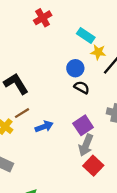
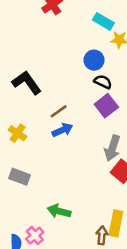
brown line: (22, 113) -> (59, 111), moved
purple square: (83, 125) -> (106, 106), moved

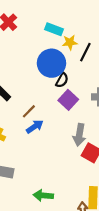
blue circle: (94, 60) -> (51, 63), size x1.6
black semicircle: (103, 82) -> (62, 80), turned 104

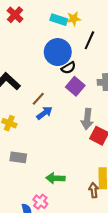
yellow star: (70, 42) -> (74, 19), moved
black semicircle: (62, 80) -> (68, 68), turned 32

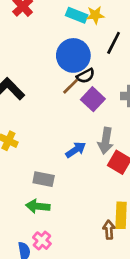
brown line: (38, 99) -> (71, 86), moved
blue arrow: (44, 113) -> (76, 150), moved
gray rectangle: (18, 157) -> (44, 179), moved
green arrow: (55, 178) -> (38, 206), moved

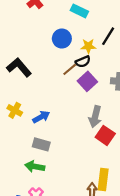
yellow star: (95, 15) -> (88, 46), moved
blue circle: (73, 55) -> (62, 39), moved, size x0.7
blue arrow: (76, 150) -> (41, 117), moved

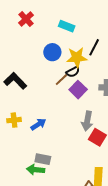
yellow star: (88, 46) -> (77, 58), size x1.5
yellow cross: (15, 110) -> (14, 120), turned -32
gray rectangle: (41, 144) -> (43, 159), moved

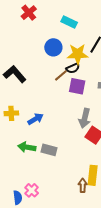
purple square: (78, 90) -> (77, 86), turned -36
gray rectangle: (43, 159) -> (49, 150), moved
green arrow: (36, 170) -> (27, 147), moved

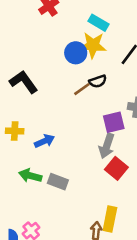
yellow star: (78, 54) -> (93, 45), moved
purple square: (77, 86) -> (114, 122), moved, turned -30

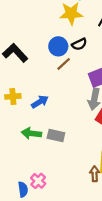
blue circle: (76, 53) -> (58, 46), moved
brown line: (82, 89) -> (64, 64), moved

